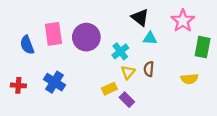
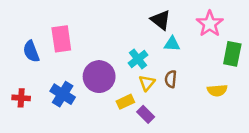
purple circle: (86, 37) -> (99, 77), moved

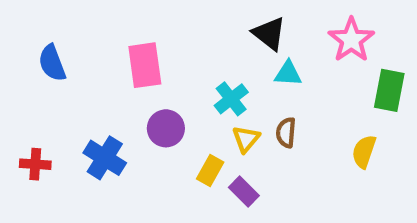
pink rectangle: (61, 39) -> (145, 65), moved
blue semicircle: (31, 51) -> (52, 63), moved
purple circle: (99, 77) -> (166, 128), size x0.7
yellow semicircle: (217, 90) -> (364, 152), turned 114
yellow rectangle: (125, 102) -> (210, 170), turned -36

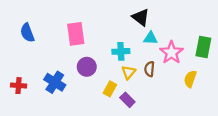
pink star: (351, 40) -> (171, 52), moved
cyan cross: (231, 99) -> (121, 51), turned 35

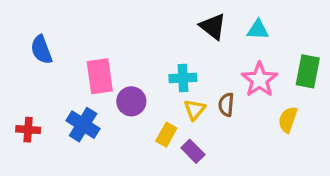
pink rectangle: (76, 34) -> (100, 76), moved
cyan triangle: (151, 38) -> (258, 30), moved

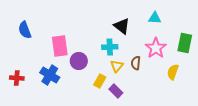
black triangle: (213, 26) -> (122, 26), moved

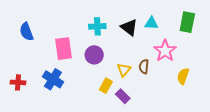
cyan triangle: (155, 18) -> (151, 23), moved
green rectangle: (185, 43) -> (187, 22), moved
cyan cross: (110, 47) -> (97, 26), moved
purple circle: (79, 61) -> (94, 55), moved

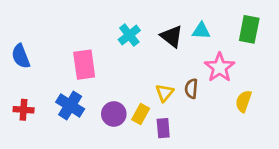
cyan cross: (97, 26) -> (129, 35), turned -35
blue semicircle: (26, 32) -> (21, 56), moved
purple circle: (94, 55) -> (114, 114), moved
purple rectangle: (123, 96) -> (163, 128), turned 40

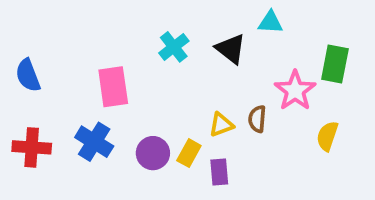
green rectangle: (249, 29) -> (335, 64), moved
cyan triangle: (201, 31) -> (270, 22), moved
yellow triangle: (165, 93) -> (221, 125), turned 30
red cross: (24, 110) -> (32, 147), size x1.4

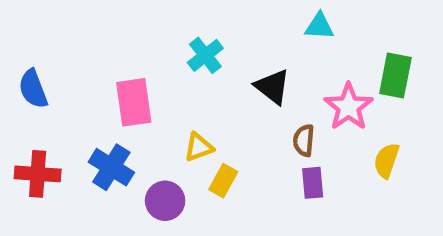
black triangle: (231, 49) -> (272, 87), moved
yellow triangle: (221, 125) -> (199, 147), moved
purple circle: (153, 153) -> (165, 201), moved
purple rectangle: (219, 172) -> (313, 183), moved

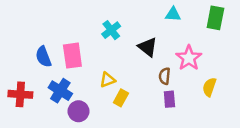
green rectangle: (395, 76) -> (215, 18), moved
blue semicircle: (33, 89) -> (43, 57), moved
purple circle: (165, 201) -> (79, 111), moved

